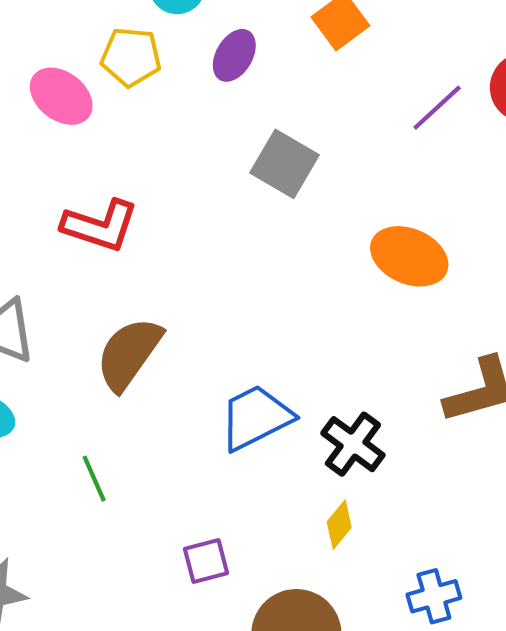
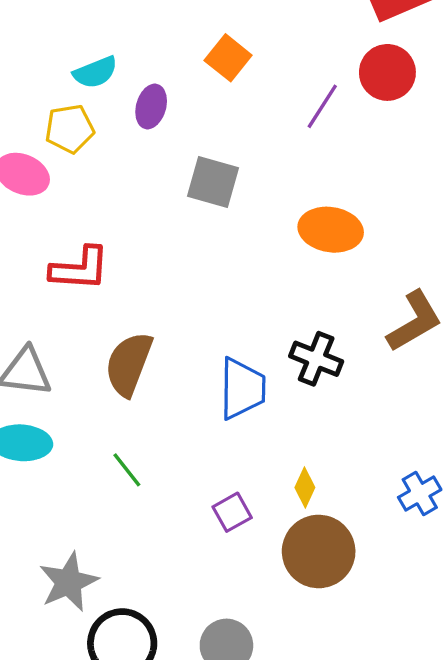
blue trapezoid: (256, 418) -> (242, 389), turned 132
black cross: (353, 444) -> (316, 359), moved
yellow diamond: (339, 525) -> (305, 488), moved

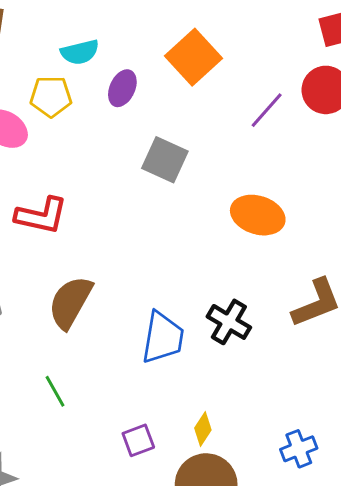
orange square: (228, 58) -> (193, 57), size x1.4

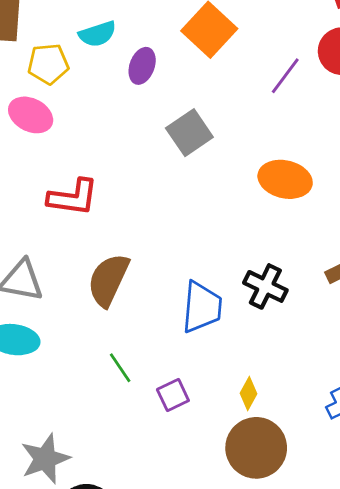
yellow pentagon: (51, 96) -> (48, 64), moved
gray square: (165, 160) -> (189, 133), turned 36
green line: (55, 391) -> (120, 368), moved
purple square: (138, 440) -> (173, 395), moved

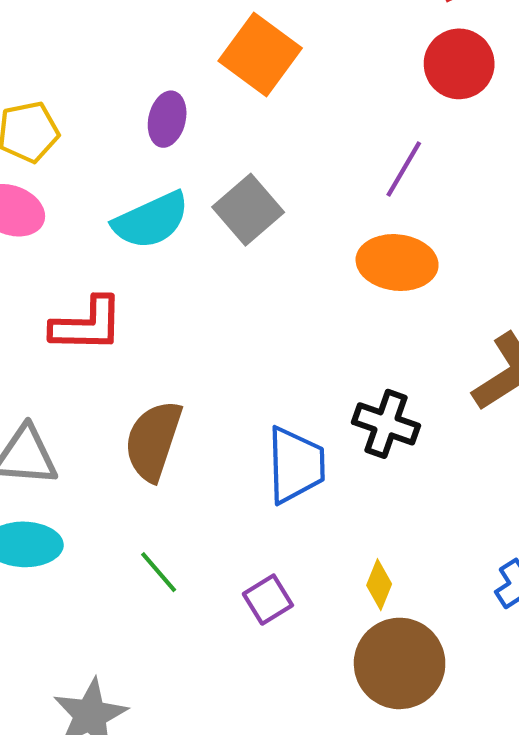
cyan semicircle: (97, 34) -> (151, 220), moved, size x1.4
purple line: (285, 76) -> (404, 169), moved
green line: (120, 368) -> (159, 572), moved

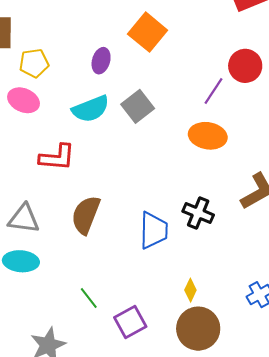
red circle: (459, 64) -> (245, 66), moved
green line: (159, 572) -> (89, 298), moved
purple square: (268, 600) -> (130, 322), moved, size x1.4

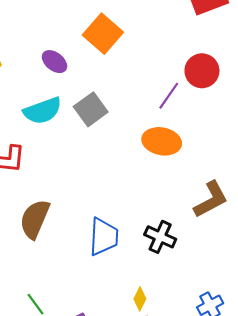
purple ellipse: (101, 61) -> (54, 62), turned -70
black cross: (198, 213) -> (160, 237), moved

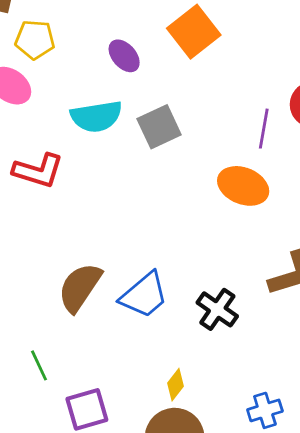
purple line: (169, 96) -> (264, 129), turned -36
brown semicircle: (35, 219) -> (80, 287), moved
blue trapezoid: (104, 237) -> (144, 295), turned 36

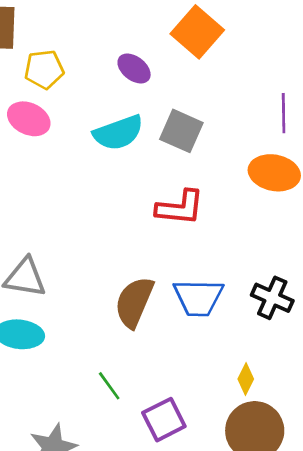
gray square: (159, 127) -> (181, 131), turned -30
red L-shape: (38, 171) -> (180, 208), moved
blue trapezoid: (144, 295) -> (198, 298), turned 52

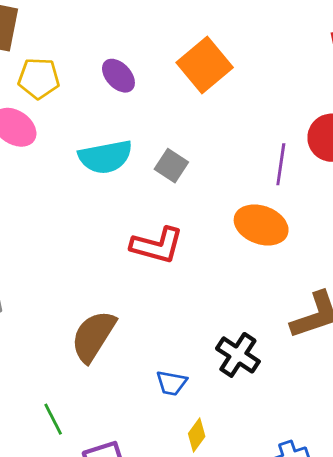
purple ellipse: (134, 68) -> (118, 76), moved
gray square: (181, 131) -> (171, 166), size x0.7
blue trapezoid: (198, 298) -> (171, 383), moved, size x0.6

